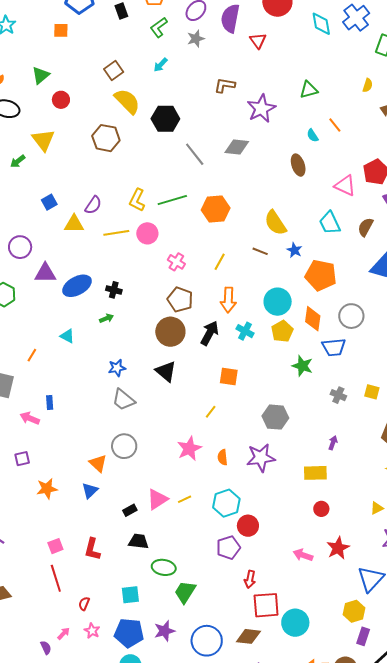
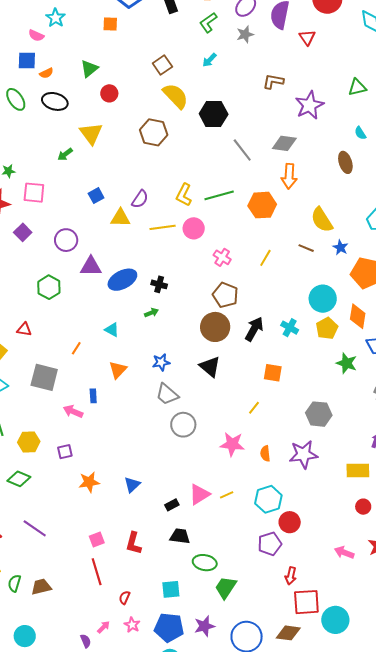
orange arrow: (228, 300) -> (289, 176), moved
gray circle: (124, 446) -> (183, 425), moved
pink star: (189, 449) -> (232, 444), turned 30
orange triangle: (98, 463) -> (118, 370), moved, turned 30

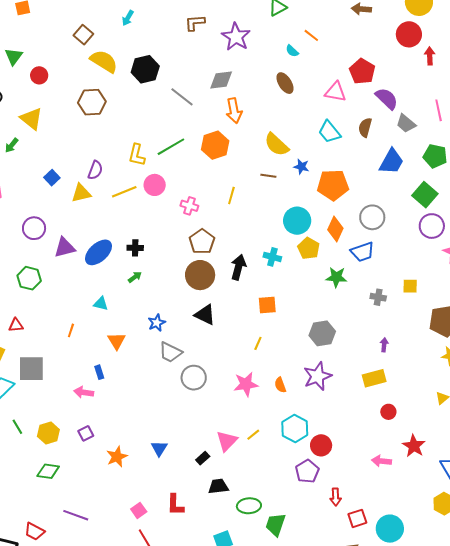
brown pentagon: (225, 295) -> (202, 242), turned 30
orange diamond: (358, 316) -> (335, 229), turned 30
gray square: (44, 377) -> (31, 369), moved
red square: (306, 602) -> (357, 518), size x0.7

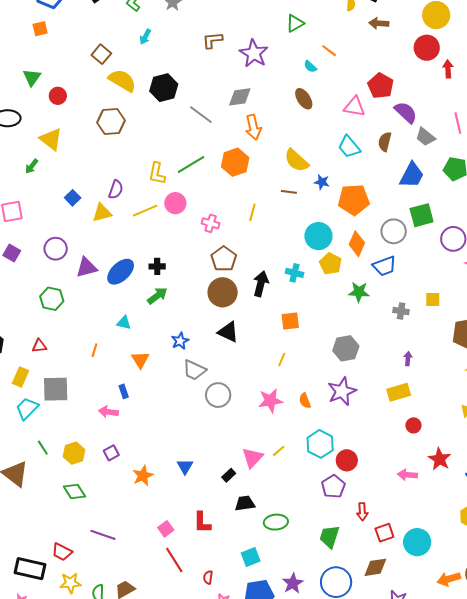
green square: (425, 195) -> (422, 215), moved, turned 35
green arrow: (135, 277) -> (157, 296), size x1.5
green diamond: (48, 471) -> (74, 492), turned 50
green trapezoid: (275, 525) -> (329, 537), moved

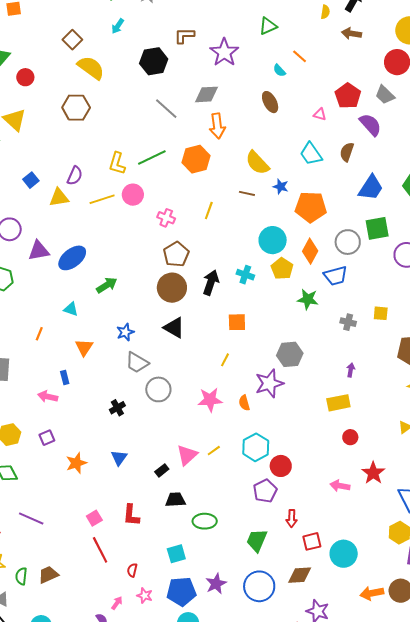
black hexagon: (164, 88) -> (154, 61), moved
pink triangle: (354, 107) -> (320, 114), size x0.6
gray trapezoid: (425, 137) -> (385, 95), moved
black cross: (157, 266) -> (117, 408), moved, turned -35
purple star: (342, 391) -> (269, 383), moved

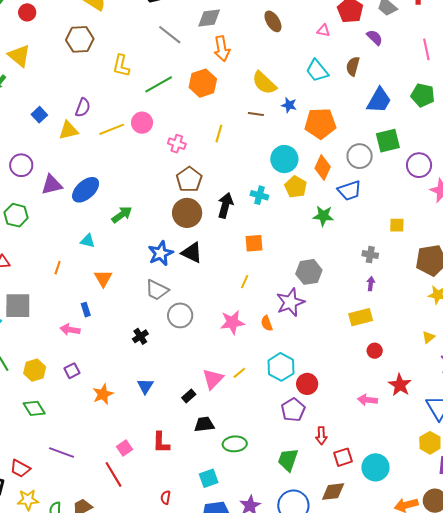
purple semicircle: (370, 125) -> (375, 37), size x0.7
yellow L-shape: (117, 163) -> (121, 66), moved
gray cross: (348, 322) -> (370, 255), moved
blue star: (125, 332) -> (161, 253), moved, size x1.4
red line: (100, 550) -> (113, 474), moved

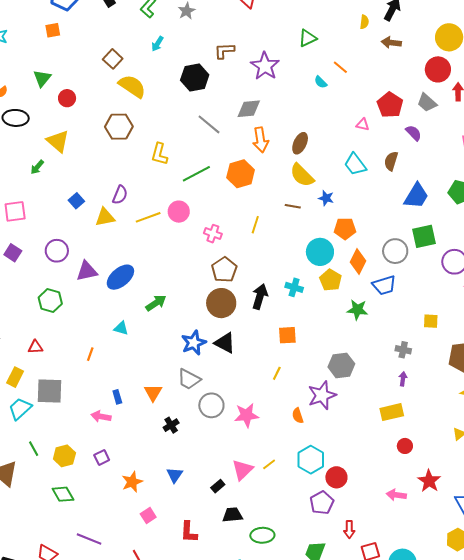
brown ellipse: (273, 21) -> (300, 143), moved, turned 55
orange pentagon: (320, 124) -> (345, 229), moved, size x0.7
orange triangle: (103, 278) -> (153, 393), moved
pink star: (232, 322) -> (246, 415), moved
pink square: (124, 448) -> (148, 516), moved

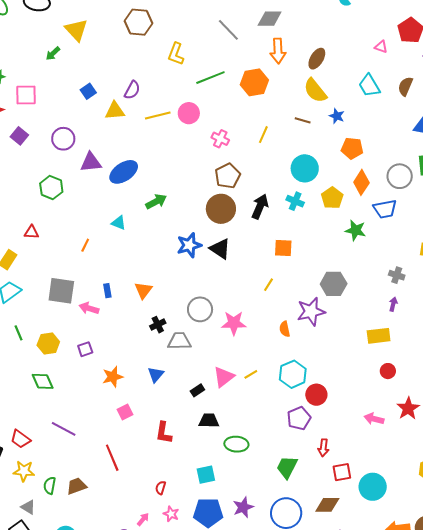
cyan circle: (320, 252) -> (305, 168), moved
gray trapezoid: (189, 379) -> (179, 341), moved, turned 145
gray square: (49, 391) -> (61, 291), moved

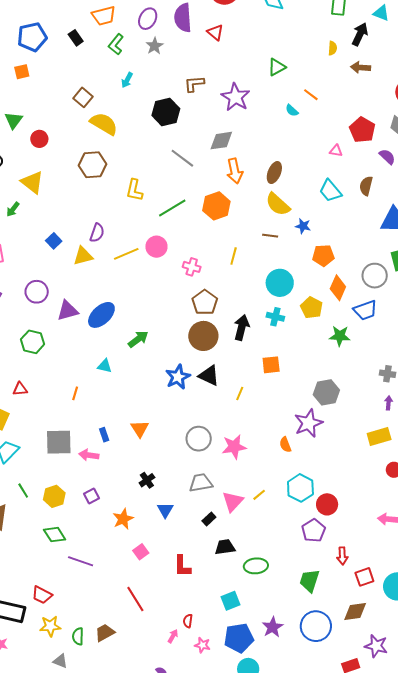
yellow line: (268, 285) -> (240, 393), moved
black cross: (158, 325) -> (147, 480), moved
gray trapezoid: (179, 341) -> (201, 483), moved
purple line: (64, 429) -> (81, 561), moved
pink arrow: (143, 519) -> (173, 636), moved

